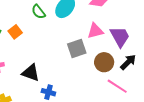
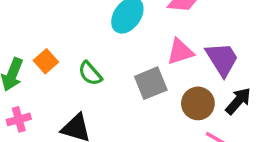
green semicircle: (38, 12) -> (90, 73), moved

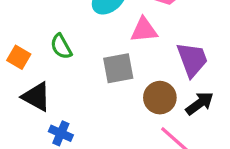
pink triangle: (180, 52) -> (144, 30), moved
orange square: (46, 61) -> (19, 57), moved, turned -30

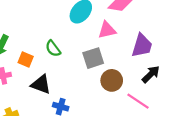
purple trapezoid: (192, 60) -> (142, 46), turned 45
brown circle: (160, 98) -> (112, 80), moved

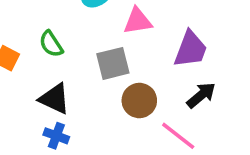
black triangle: (41, 84) -> (55, 99), moved

